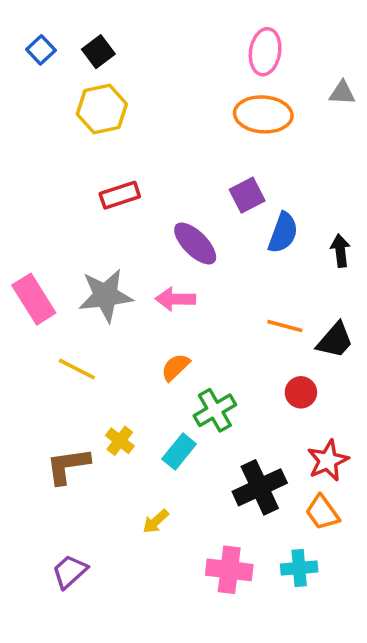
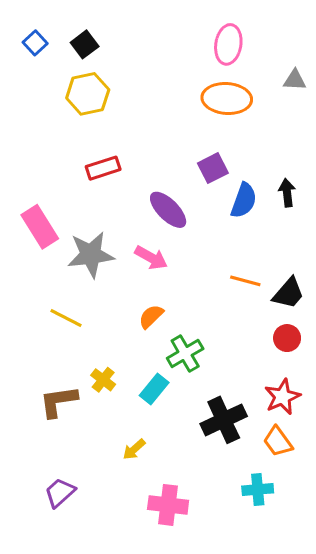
black arrow: (340, 251) -> (287, 193), moved
pink rectangle: (34, 299) -> (40, 227), moved
pink arrow: (175, 299) -> (151, 258), turned -152
red circle: (301, 392) -> (287, 338), moved
pink cross: (229, 570) -> (168, 505), moved

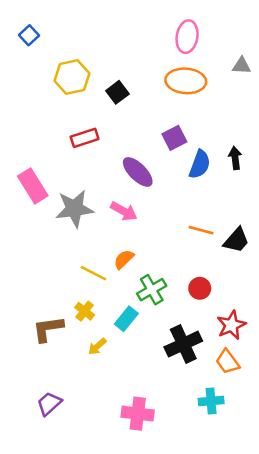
black square: (85, 44) -> (117, 92), moved
yellow line: (66, 318) -> (93, 273), moved
red circle: (287, 338) -> (200, 288), moved
yellow arrow: (134, 449) -> (97, 347), moved

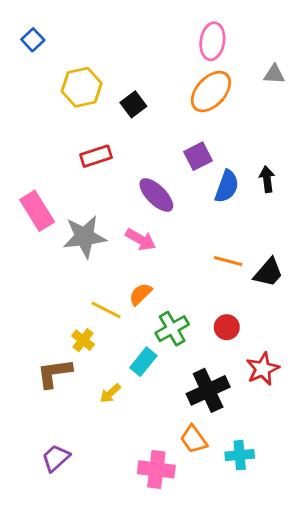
orange ellipse: (186, 81) -> (211, 92), turned -51
yellow cross: (85, 311) -> (83, 340), moved
orange trapezoid: (228, 362) -> (194, 439), moved

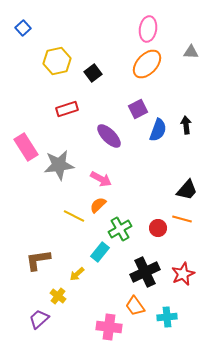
pink arrow: (141, 240) -> (101, 179), moved
orange line: (228, 261) -> (182, 219), moved
yellow cross: (83, 340) -> (58, 296), moved
red star: (263, 369) -> (183, 274), moved

